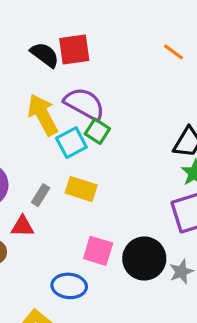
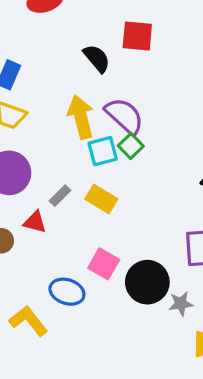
red square: (74, 50) -> (137, 36), moved

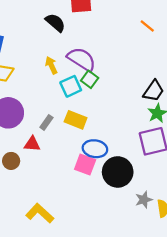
yellow arrow: (81, 117) -> (51, 65), size x0.6
blue ellipse: (67, 292) -> (95, 149), moved
gray star: (181, 304) -> (144, 200), moved

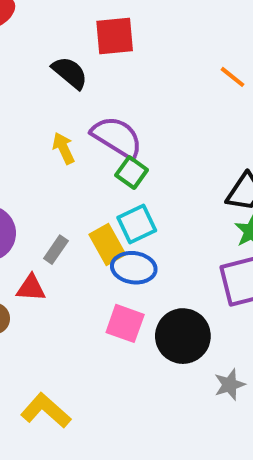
cyan square: (71, 86) -> (137, 224), moved
yellow rectangle: (76, 120) -> (107, 245), turned 40
blue ellipse: (95, 149) -> (134, 268), moved

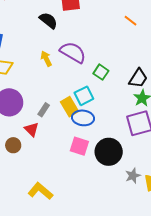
green square: (132, 173) -> (101, 72), moved
red triangle: (31, 288) -> (31, 129), turned 42

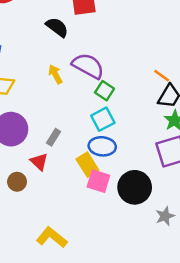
orange line: (130, 21) -> (162, 76), moved
green square: (101, 72) -> (105, 91), moved
yellow rectangle: (69, 107) -> (87, 165), moved

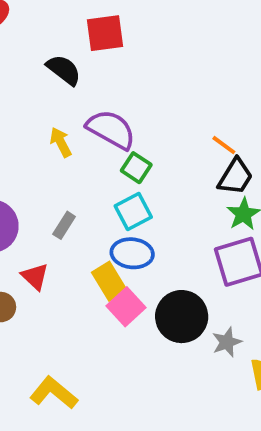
gray rectangle: (53, 137) -> (64, 225), moved
pink square: (98, 181) -> (126, 307), turned 30
gray star: (165, 216) -> (227, 342), moved

